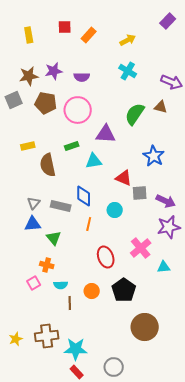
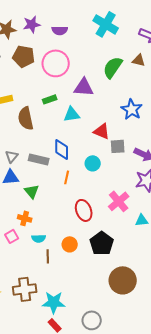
cyan cross: (128, 71) -> (106, 24), size x1.4

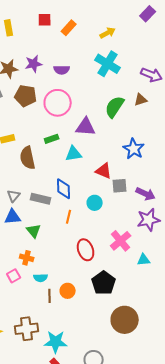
brown triangle: (139, 60) -> (141, 100), turned -32
orange circle: (70, 244) -> (68, 291), moved

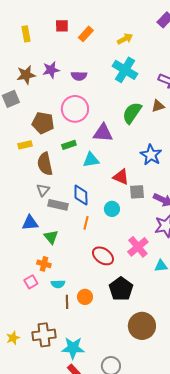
brown pentagon: (26, 96) -> (43, 123), moved
gray triangle: (14, 196) -> (43, 190), moved
red ellipse: (86, 250) -> (103, 256), turned -35

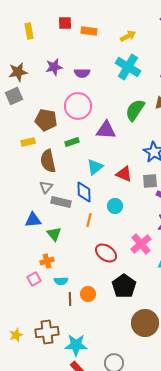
orange rectangle: (86, 34) -> (89, 31), turned 56
brown star: (26, 75) -> (18, 72), moved
cyan triangle: (91, 160) -> (95, 167), moved, turned -30
gray square: (137, 192) -> (150, 181), moved
orange cross: (44, 264) -> (47, 261), turned -32

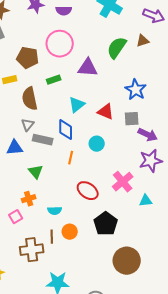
blue triangle: (33, 220) -> (15, 148), moved
cyan semicircle: (61, 281) -> (55, 211), moved
brown cross: (47, 332) -> (32, 250), moved

